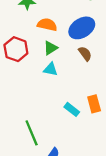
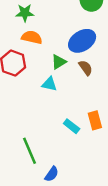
orange semicircle: (47, 25) -> (32, 37), moved
green triangle: (51, 48) -> (59, 62), moved

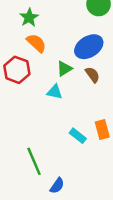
green star: (25, 13) -> (29, 17), turned -30
orange semicircle: (32, 37) -> (36, 43), turned 30

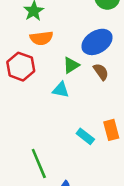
orange semicircle: (36, 43) -> (41, 38), turned 130

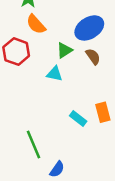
orange semicircle: (41, 38) -> (36, 24), turned 55

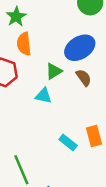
orange semicircle: (36, 24) -> (24, 44), turned 35

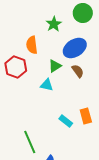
green star: (16, 17) -> (54, 24), moved

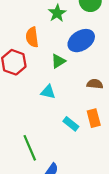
brown semicircle: (78, 71) -> (95, 84), moved, turned -48
cyan triangle: (47, 85) -> (48, 92), moved

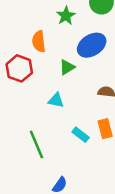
green line: (30, 148) -> (36, 145), moved

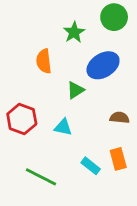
red hexagon: (19, 68) -> (22, 119), moved
green line: (36, 145) -> (41, 177), turned -40

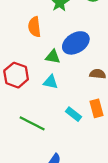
blue ellipse: (103, 65) -> (76, 43), moved
green triangle: (75, 90) -> (53, 57), moved, turned 42

